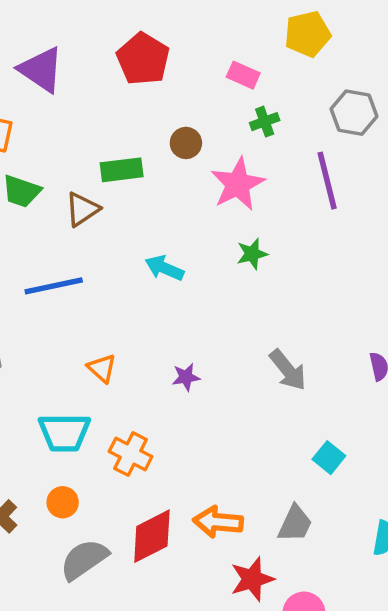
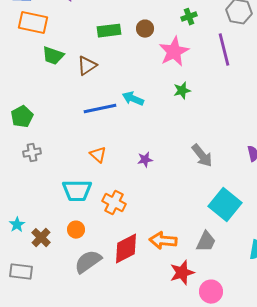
green rectangle: (122, 170) -> (109, 31), moved
blue line: (54, 286) -> (100, 109), moved
cyan square: (329, 458) -> (225, 205), size x1.8

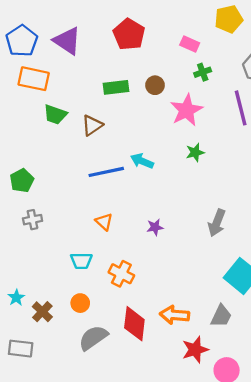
gray arrow: (202, 156) -> (217, 223), turned 60
cyan trapezoid: (77, 191) -> (81, 261), size x0.7
red diamond: (126, 249) -> (134, 324), turned -56

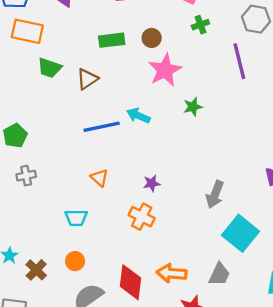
pink star: (186, 110) -> (165, 70), moved
gray arrow: (217, 223) -> (215, 194), moved
orange cross: (121, 274) -> (142, 217), moved

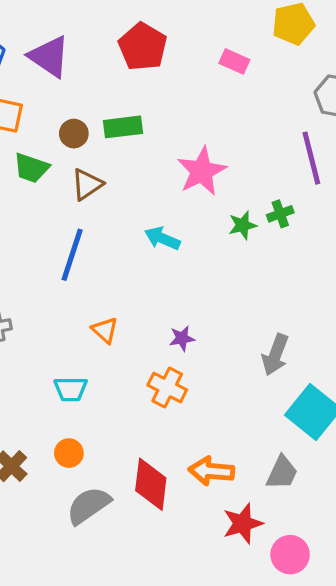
green cross: (200, 25) -> (280, 214), moved
brown circle: (152, 38) -> (74, 134), moved
blue line: (102, 127) -> (72, 255), moved, turned -60

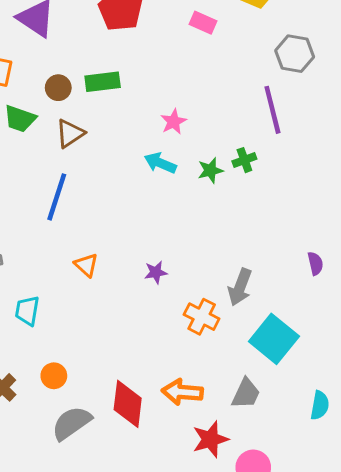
pink star: (202, 171) -> (173, 122), size x0.6
cyan arrow: (162, 238) -> (160, 163), moved
orange cross: (167, 387) -> (202, 317), moved
cyan trapezoid: (71, 389) -> (27, 311), moved, turned 100

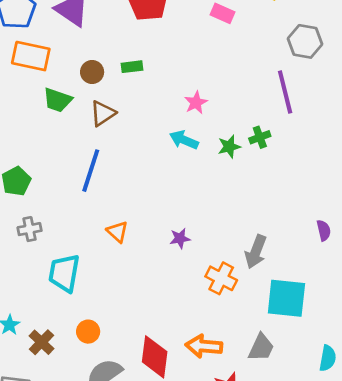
green rectangle: (103, 82) -> (132, 67), size x0.7
cyan trapezoid: (27, 311) -> (64, 273), size x1.4
cyan square: (274, 339) -> (286, 298), turned -33

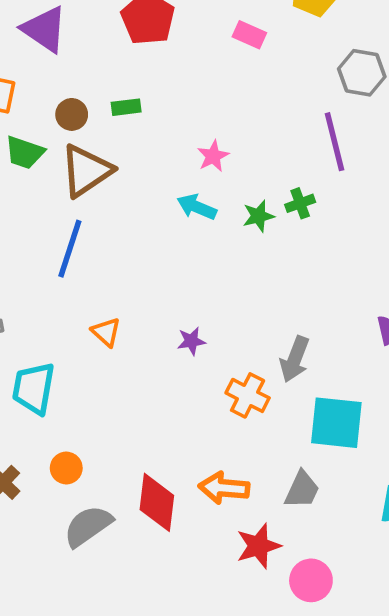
brown triangle: (103, 113) -> (86, 171), size x1.5

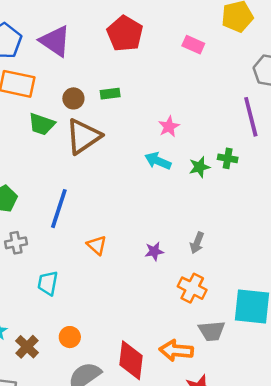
green cross: (300, 203) -> (228, 158), turned 30
blue line: (70, 249) -> (59, 209), moved
gray arrow: (295, 359) -> (197, 243), moved, size x0.7
cyan trapezoid: (34, 388) -> (48, 283), size x0.7
gray trapezoid: (302, 490) -> (212, 331), moved, turned 60

